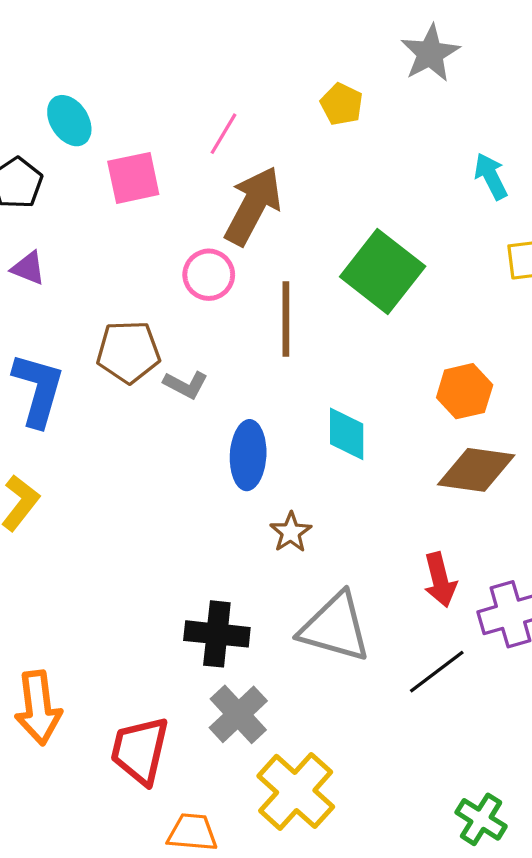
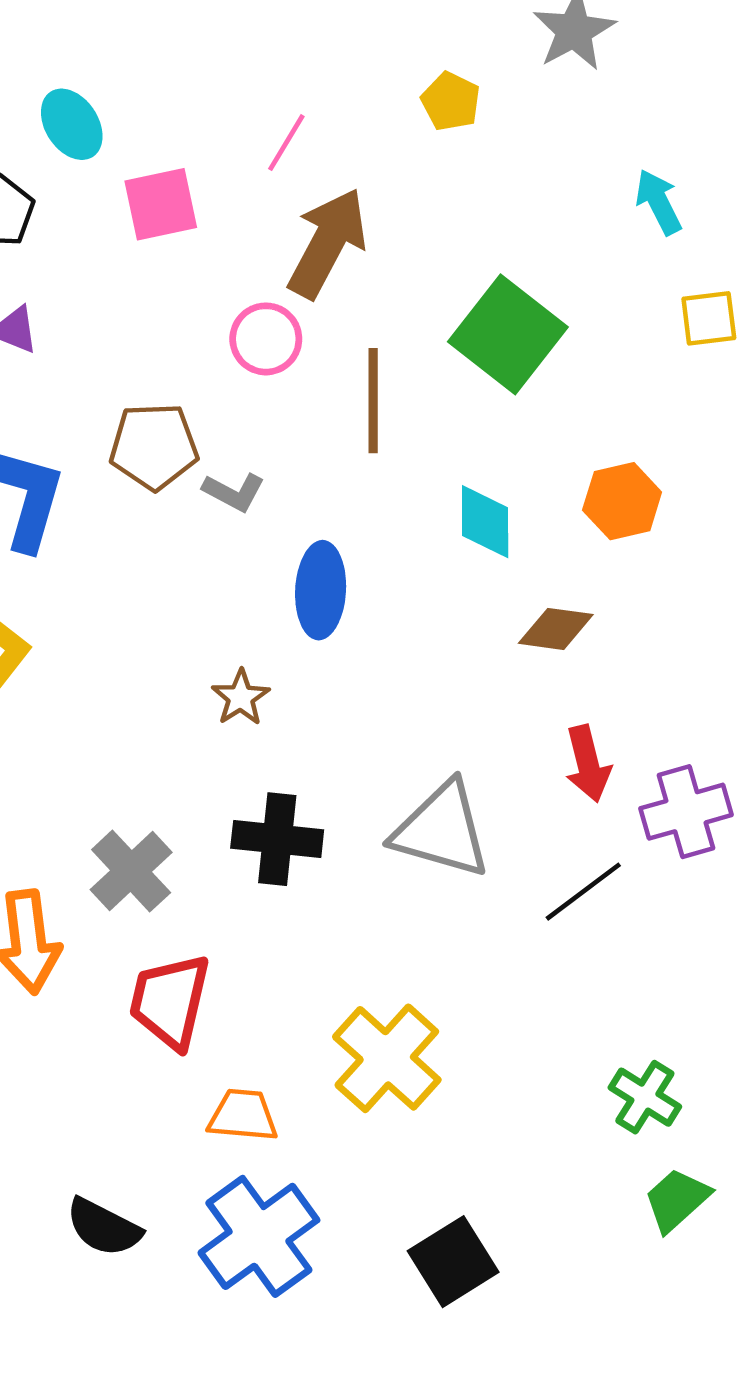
cyan diamond: (347, 434) -> (485, 522), moved
brown diamond: (476, 470) -> (556, 629), moved, size x0.7
brown star: (291, 532) -> (241, 697), moved
gray cross: (238, 714) -> (131, 871), moved

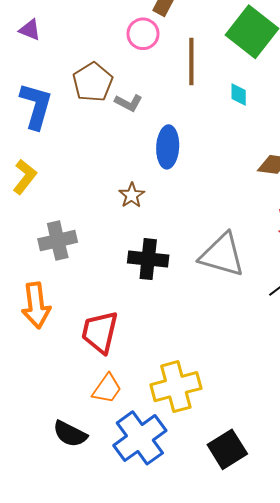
brown pentagon: (154, 446) -> (93, 82), turned -30
cyan diamond: (485, 522) -> (239, 95), moved, size x0.7
gray cross: (131, 871) -> (58, 241), moved, turned 30
yellow cross: (387, 1058) -> (176, 387), moved, turned 33
orange trapezoid: (243, 1115) -> (107, 389), moved, turned 120

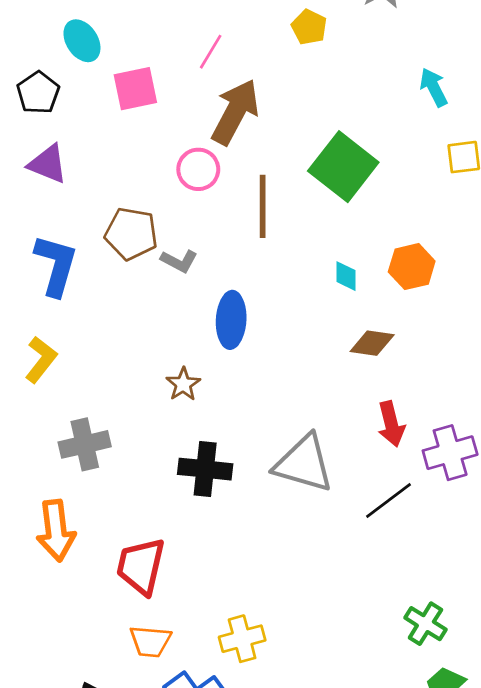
purple triangle: (30, 30) -> (48, 164), size x1.4
brown pentagon: (93, 82) -> (131, 234), turned -30
cyan diamond: (239, 95) -> (346, 276), moved
yellow cross: (176, 387) -> (242, 639), size x0.7
orange trapezoid: (107, 389) -> (150, 641), turned 60

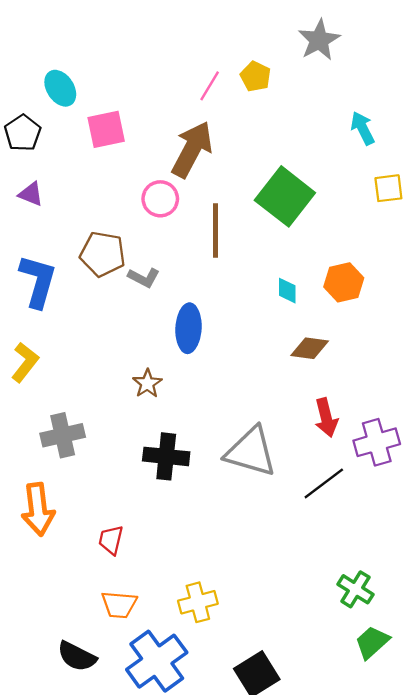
pink line: (211, 52) -> (210, 86), moved
purple triangle: (48, 164) -> (31, 194), size x0.7
red trapezoid: (141, 566) -> (111, 540), size x0.6

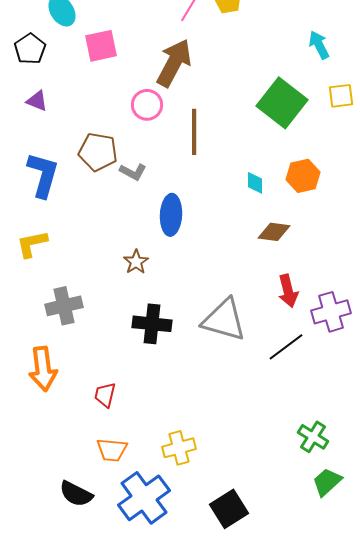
green square: (285, 196) -> (282, 103), moved
yellow L-shape: (25, 362) -> (32, 244), turned -140

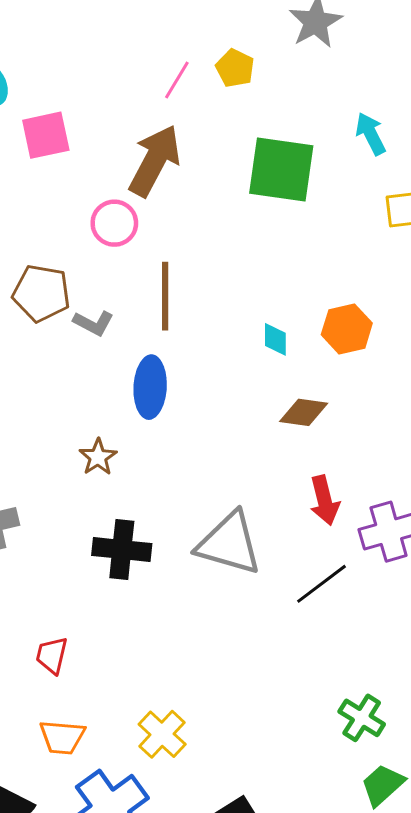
green square: (282, 103) -> (281, 169), moved, turned -30
brown line: (194, 132) -> (165, 296), moved
yellow cross: (179, 448) -> (162, 734), turned -32

